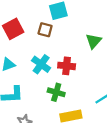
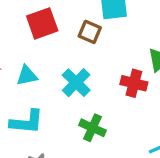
red cross: (67, 66) -> (134, 83), moved

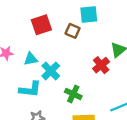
cyan cross: (76, 83) -> (51, 71), moved
red cross: (134, 83) -> (101, 65), turned 35

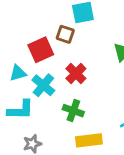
red square: (41, 25) -> (41, 50), moved
red cross: (101, 65) -> (76, 74), moved

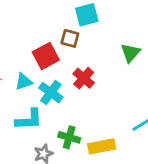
green cross: (73, 111) -> (69, 137), moved

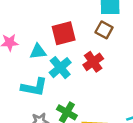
brown square: (70, 38) -> (104, 30), moved

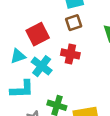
brown square: (104, 30) -> (74, 23), turned -35
red cross: (93, 62) -> (70, 54), turned -30

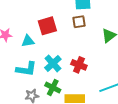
red cross: (70, 54) -> (79, 65), moved
cyan cross: (42, 66) -> (53, 63), moved

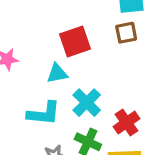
cyan triangle: (28, 41) -> (57, 73), moved
red cross: (79, 65) -> (126, 123), moved, turned 35

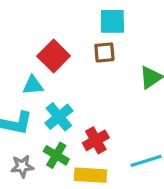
red square: (75, 42) -> (54, 56), turned -32

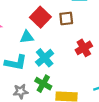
brown square: (104, 52) -> (66, 18), moved
red cross: (96, 140) -> (84, 48), moved

